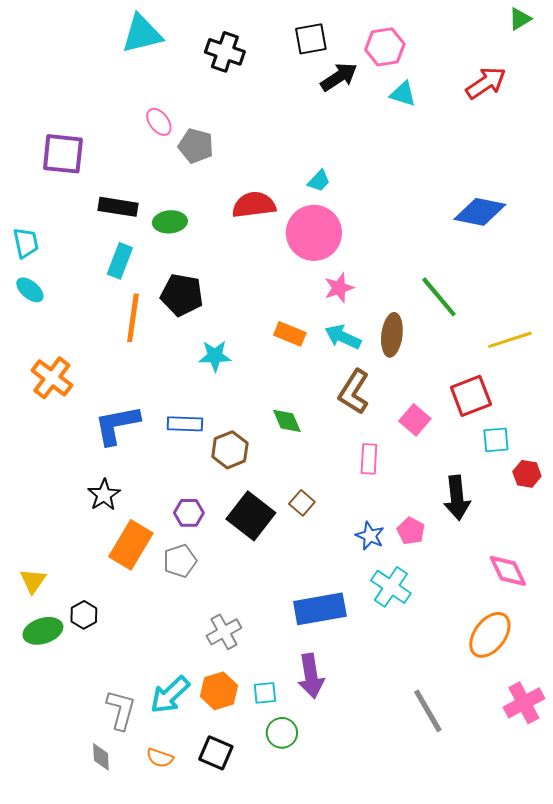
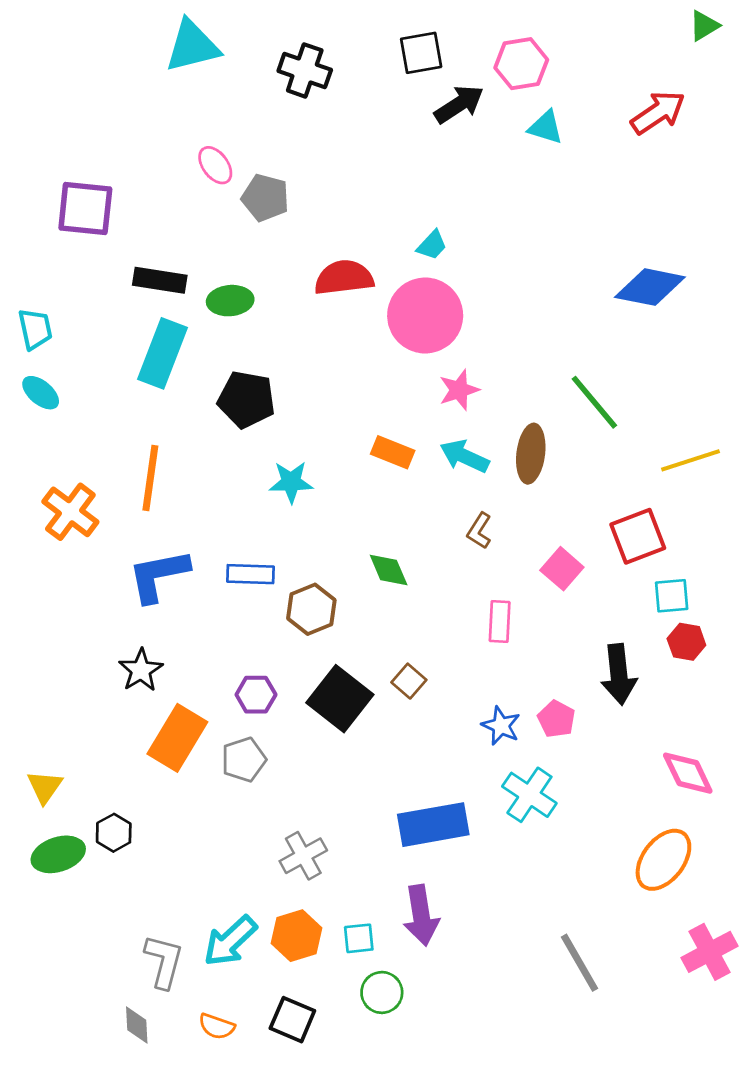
cyan rectangle: (120, 261) -> (162, 353), size x1.4
orange line: (133, 318) -> (150, 478), moved
brown L-shape: (354, 392) -> (479, 531), size x0.6
red hexagon: (527, 474) -> (686, 642), moved

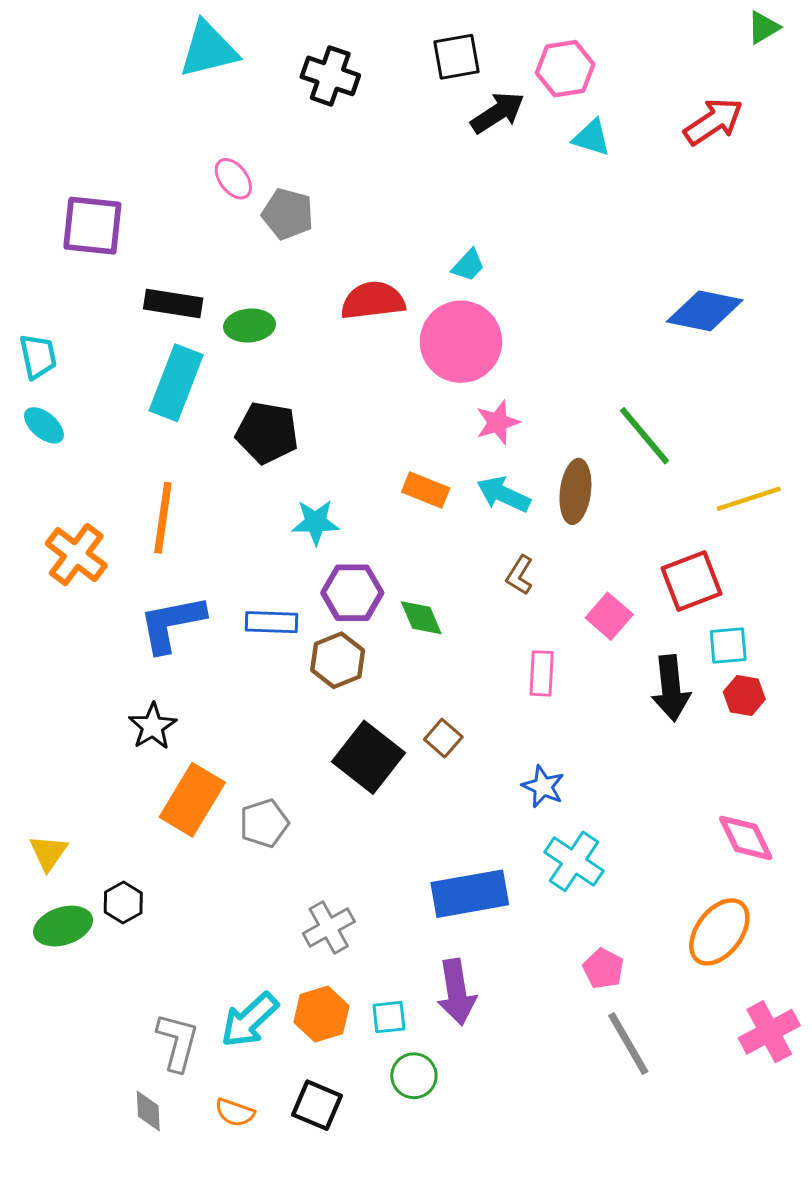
black arrow: (619, 674) -> (671, 688), moved
purple hexagon: (256, 695) -> (352, 593), moved, size x1.4
pink pentagon: (556, 719) -> (603, 969), moved

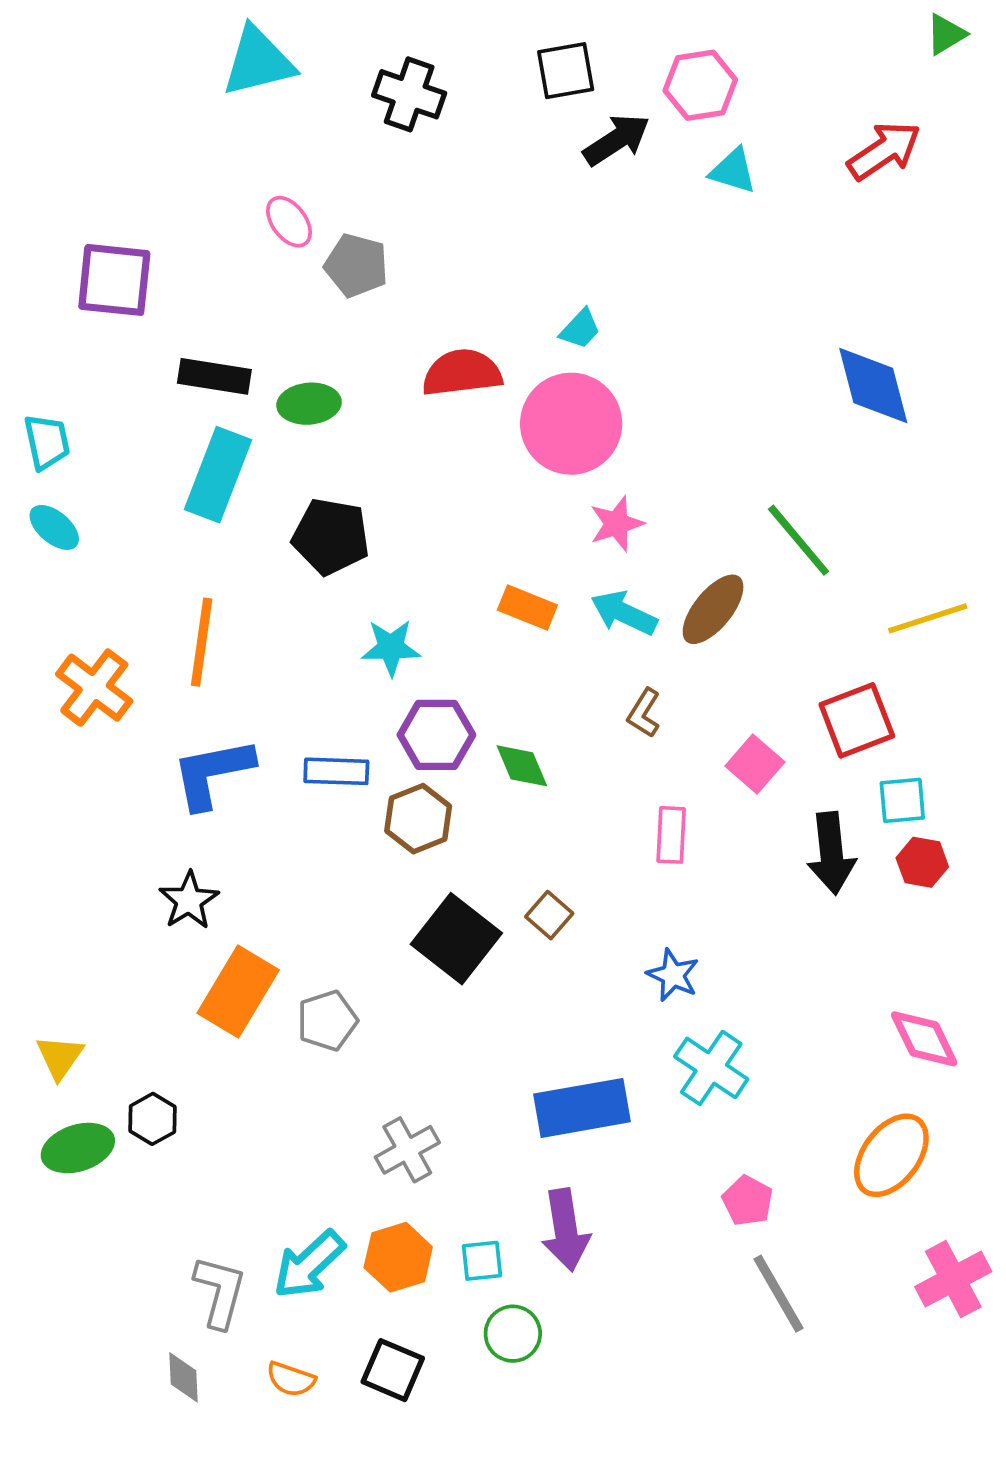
blue diamond: (705, 311) -> (873, 385), turned 64
brown ellipse: (575, 491) -> (713, 609), turned 32

